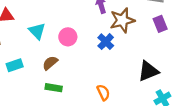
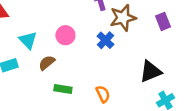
cyan triangle: (37, 31) -> (28, 40), moved
green rectangle: (54, 88) -> (63, 89), moved

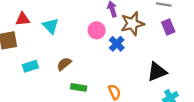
pink circle: (65, 35) -> (97, 30), moved
cyan triangle: (28, 40) -> (51, 26), moved

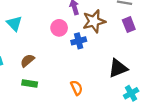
blue cross: (117, 44) -> (79, 41), turned 32
green rectangle: (79, 87) -> (30, 83), moved

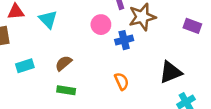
purple rectangle: (129, 25) -> (192, 26), moved, turned -48
orange semicircle: (77, 88) -> (122, 81), moved

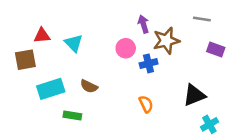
brown semicircle: (64, 63) -> (89, 86), turned -114
cyan rectangle: (25, 66) -> (51, 89), size x1.5
green rectangle: (66, 90) -> (72, 116), moved

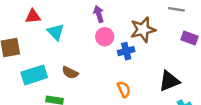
purple arrow: (143, 24) -> (99, 14), moved
red triangle: (42, 36) -> (33, 16), moved

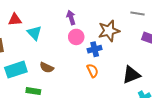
orange semicircle: (124, 89) -> (93, 71), moved

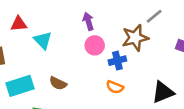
gray line: (137, 13) -> (154, 16), moved, turned -48
orange semicircle: (93, 71) -> (115, 87), turned 136

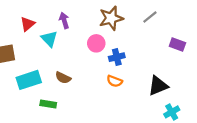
purple arrow: (88, 21) -> (64, 20), moved
red triangle: (19, 24) -> (28, 24), turned -35
brown star: (135, 38) -> (111, 18), moved

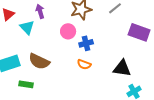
purple rectangle: (177, 45) -> (139, 32), size x1.5
brown semicircle: (63, 78) -> (39, 61), size x1.5
black triangle: (158, 86) -> (122, 68), turned 30

